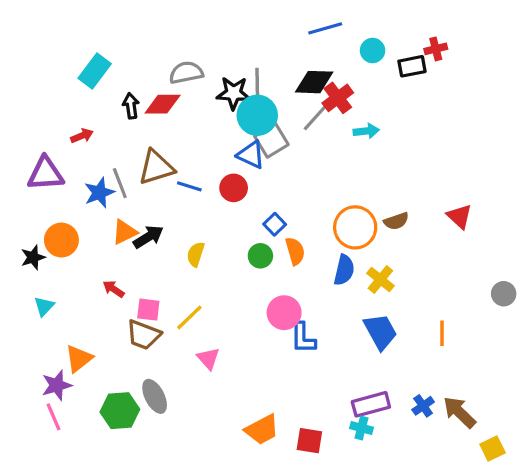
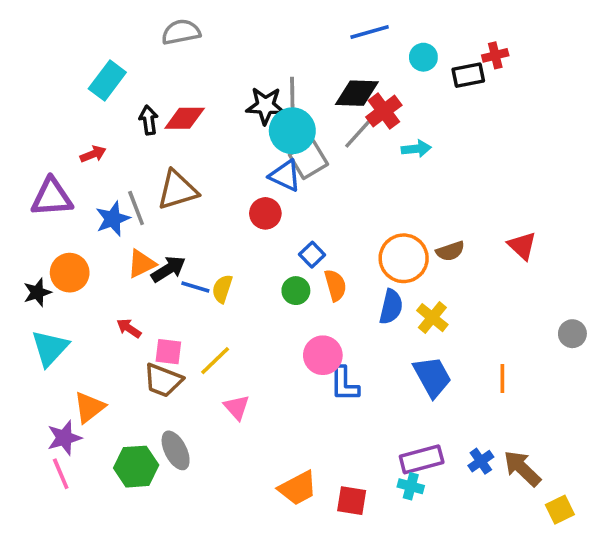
gray semicircle: (186, 73) -> (181, 32), moved
blue line: (189, 186) -> (195, 287), moved
cyan triangle: (44, 306) -> (50, 348), size x1.6

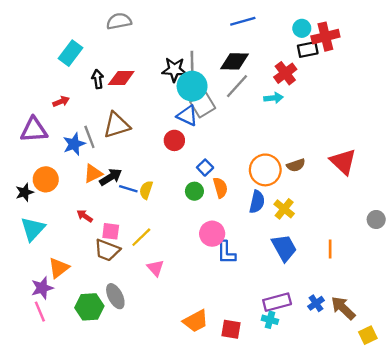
red cross: (495, 55) -> (325, 37), size x1.6
cyan circle: (423, 57) -> (302, 28), moved
red cross: (384, 111) -> (285, 73), moved
red triangle: (522, 246) -> (343, 162), size x1.4

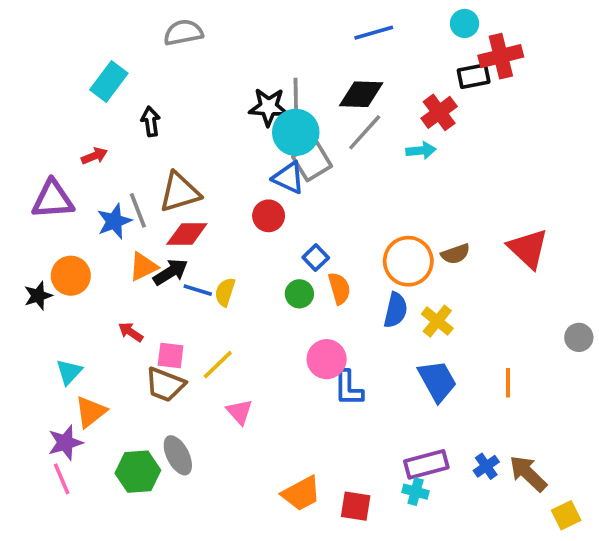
cyan circle: (302, 28) -> (465, 23), moved
red diamond: (121, 78) -> (187, 234), moved
cyan triangle: (33, 229) -> (69, 372), moved, size x0.7

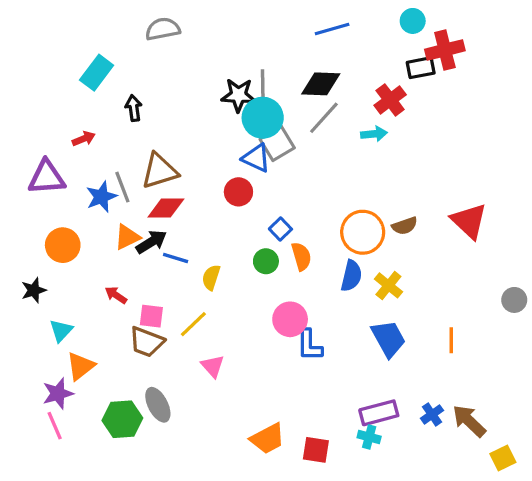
yellow semicircle: (225, 292) -> (211, 277), moved
black star: (38, 296) -> (34, 290), moved

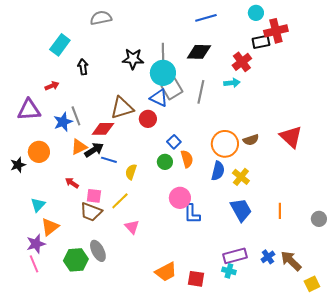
black star: (238, 95) -> (133, 59), moved
gray line: (324, 118) -> (201, 92), moved, turned -30
brown triangle: (159, 171) -> (122, 108), moved
black star: (34, 290) -> (18, 165), moved
gray circle: (514, 300) -> (319, 219), moved

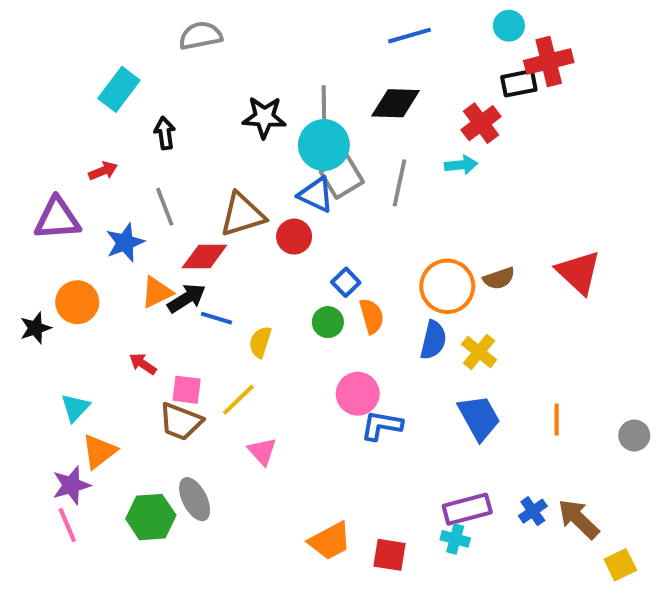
gray line: (76, 116) -> (165, 207), moved
blue L-shape: (192, 214) -> (382, 426), turned 100

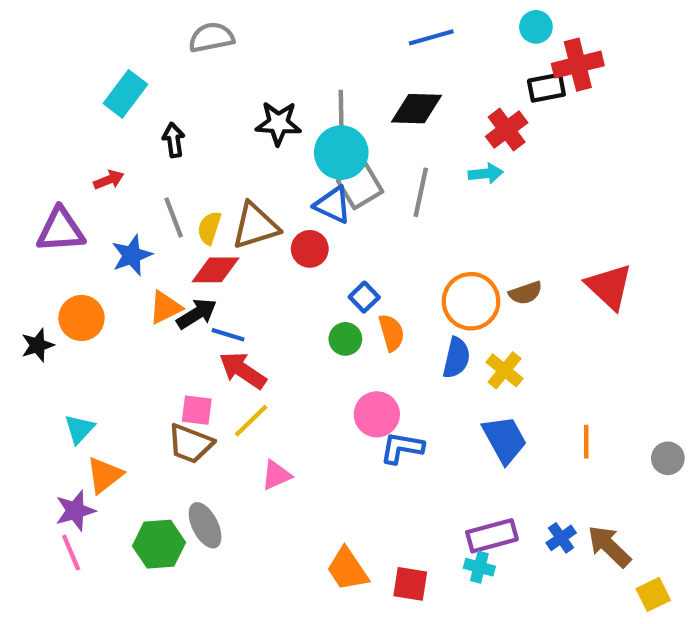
yellow semicircle: (260, 342) -> (209, 228), moved
red arrow: (143, 364) -> (243, 370), moved, size x1.6
pink triangle: (262, 451) -> (276, 475), turned 48
orange trapezoid: (330, 541) -> (347, 569), turned 84

